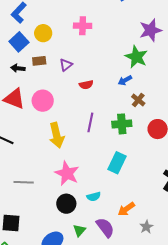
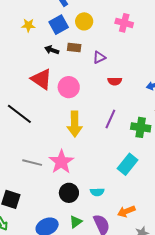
pink star: (67, 173) -> (61, 162), moved

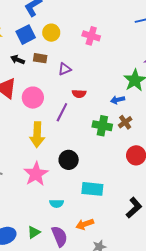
purple line: (110, 119) -> (62, 112), moved
green cross: (141, 127) -> (102, 126), moved
pink star: (61, 162) -> (36, 174), moved
cyan rectangle: (127, 164) -> (92, 189), moved, turned 55
black circle: (69, 193) -> (69, 160), moved

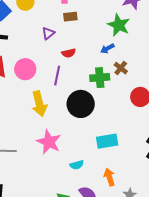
brown rectangle: (40, 58) -> (70, 17), moved
black circle: (69, 160) -> (81, 104), moved, size x1.4
orange arrow: (85, 224) -> (109, 177), turned 108

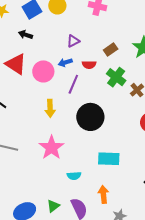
brown rectangle: (70, 17) -> (111, 50), moved, turned -40
blue arrow: (107, 48) -> (65, 62), moved
green cross: (100, 78) -> (116, 77), moved, turned 30
yellow arrow: (39, 104) -> (50, 108), size x0.7

